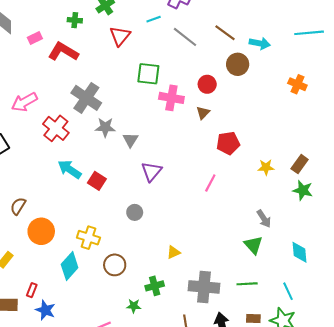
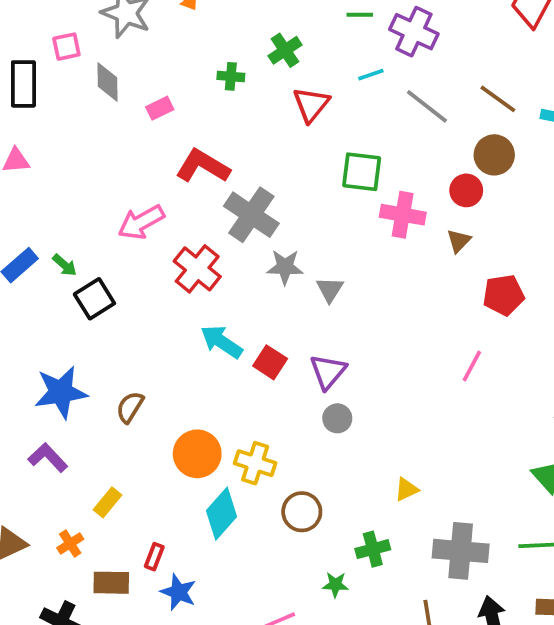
red L-shape: (63, 52) -> (203, 166), moved
brown circle: (238, 64) -> (494, 155), moved
purple triangle: (151, 171) -> (328, 372), moved
orange circle: (41, 231) -> (197, 454), moved

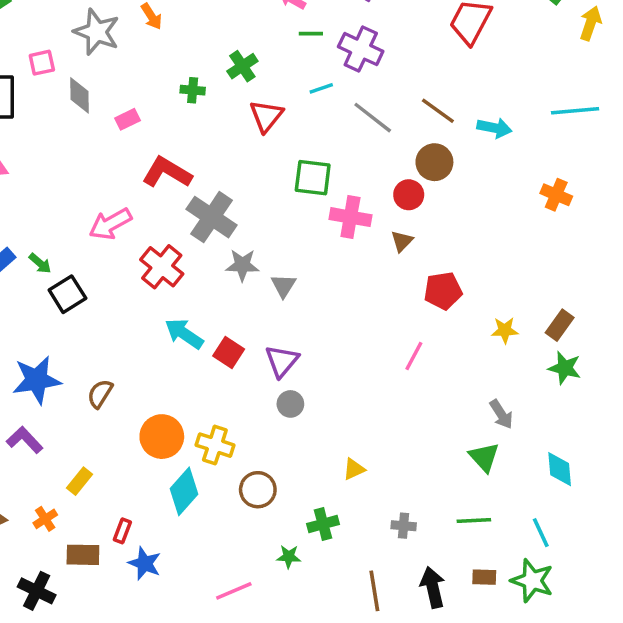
gray cross: (461, 551) -> (404, 526), size x0.5

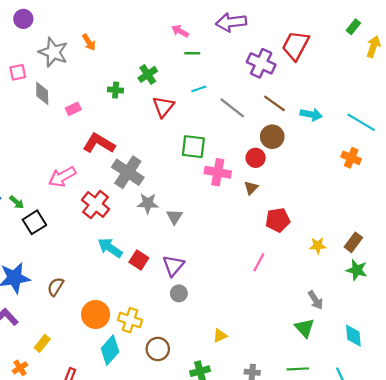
purple cross: (361, 49) -> (261, 63), moved
cyan line: (575, 111) -> (361, 122), moved, turned 36

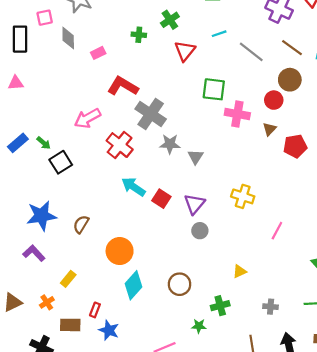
red pentagon: (278, 220) -> (295, 146), moved
pink line: (259, 262) -> (277, 231), moved
yellow cross: (130, 320) -> (243, 196), moved

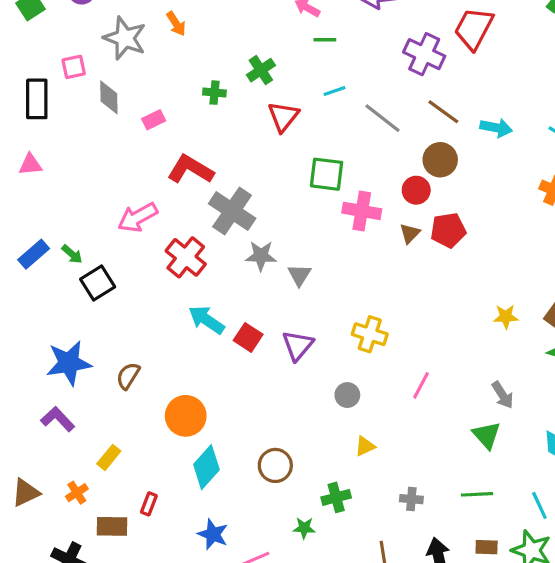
red pentagon: (295, 146) -> (448, 230), moved
gray circle: (200, 231) -> (347, 395), moved
blue star: (109, 330) -> (213, 534), moved

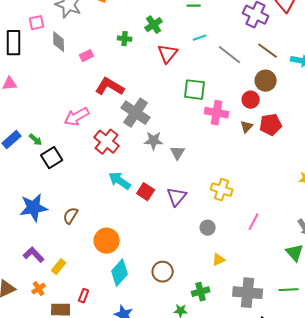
purple L-shape: (58, 419) -> (34, 255), moved
gray cross: (411, 499) -> (248, 293), size x2.0

